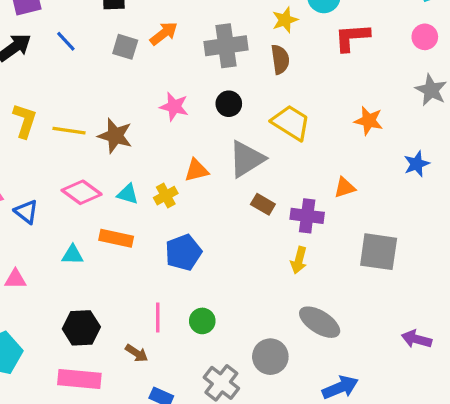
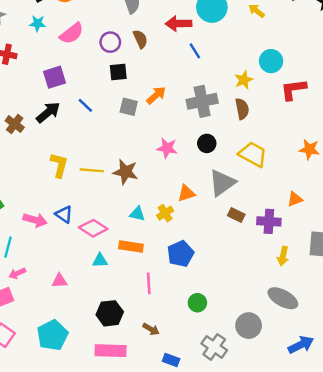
pink diamond: (82, 192) -> (93, 228), moved
blue triangle: (26, 212) -> (64, 214), moved
yellow arrow: (299, 260) -> (283, 256), moved
pink line: (158, 318) -> (149, 283), moved

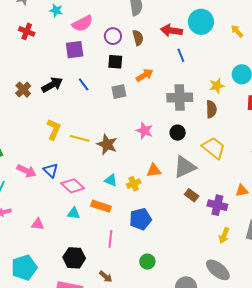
purple square: (54, 77) -> (75, 50), moved
orange arrow: (156, 95) -> (145, 75), moved
gray square: (129, 107) -> (119, 92), turned -35

